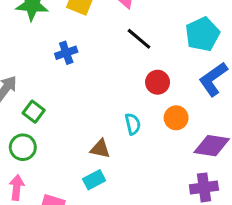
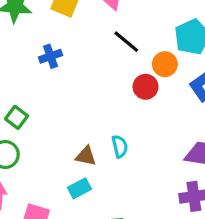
orange circle: (176, 118) -> (165, 64), moved
cyan semicircle: (133, 124) -> (120, 146), moved

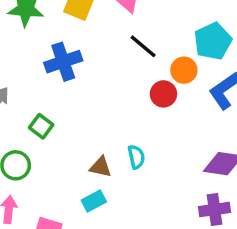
blue cross: (50, 56) -> (63, 62), size x1.5
green square: (17, 117) -> (41, 126), moved

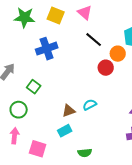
cyan semicircle: (136, 157) -> (90, 105), turned -104
brown triangle: (101, 167) -> (69, 111), turned -32

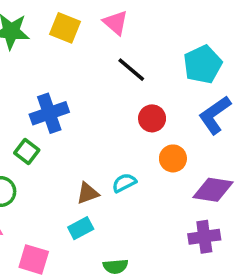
blue cross: (47, 49) -> (49, 113), moved
orange circle: (118, 54) -> (173, 158), moved

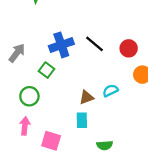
black line: (131, 70) -> (94, 44), moved
cyan rectangle: (81, 228) -> (82, 120), turned -63

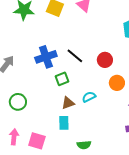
green square: (47, 70) -> (62, 79), moved, turned 32
pink arrow: (25, 126) -> (14, 137), moved

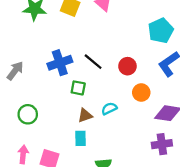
green square: (62, 79) -> (78, 88), turned 32

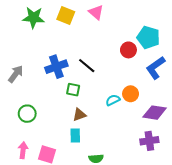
cyan pentagon: (161, 31) -> (148, 37), turned -30
red circle: (127, 66) -> (128, 50), moved
cyan semicircle: (109, 109) -> (113, 100), moved

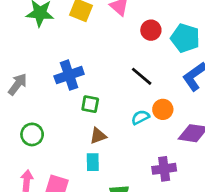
red circle: (128, 50) -> (151, 30), moved
black line: (87, 66) -> (142, 76), moved
purple cross: (149, 141) -> (164, 169), moved

